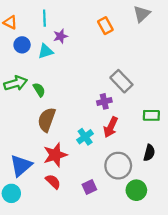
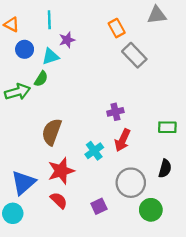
gray triangle: (142, 14) -> (157, 15), turned 36
gray rectangle: (121, 81) -> (134, 55), moved
green semicircle: (39, 90) -> (41, 79), moved, turned 64

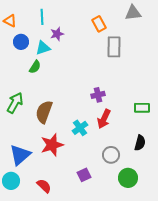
gray rectangle: (134, 55) -> (114, 47), turned 45
green arrow: (17, 92) -> (15, 103), moved, turned -45
gray circle: (131, 183) -> (111, 155), size x0.7
red semicircle: (59, 200) -> (44, 186), moved

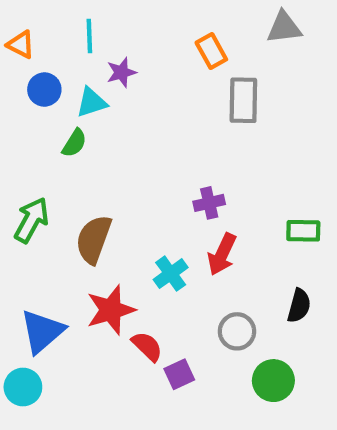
red semicircle: (44, 186) -> (147, 346), moved

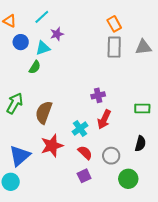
gray triangle: (284, 27) -> (143, 47), moved
cyan line: (89, 36) -> (42, 17), turned 49
orange rectangle: (211, 51) -> (114, 24), moved
red semicircle: (147, 346) -> (85, 153), moved

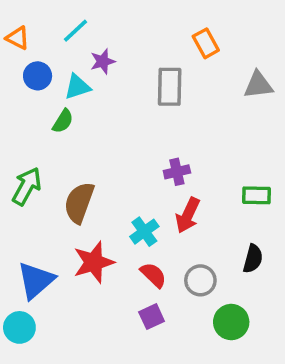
gray rectangle: (114, 47) -> (170, 87), moved

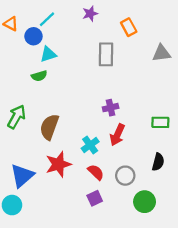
purple star: (103, 61) -> (90, 14), moved
blue circle: (38, 76) -> (33, 36), moved
green semicircle: (63, 121) -> (39, 76), turned 42

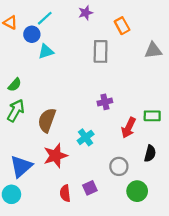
green semicircle: (39, 76) -> (15, 85), moved, turned -32
red arrow: (117, 135) -> (129, 128), moved
red semicircle: (96, 172) -> (65, 193), moved, turned -140

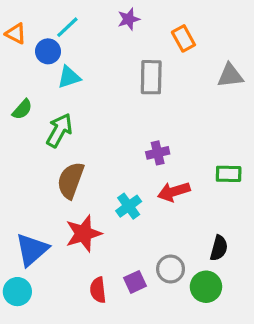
green semicircle: (15, 85) -> (22, 109), moved
green arrow: (16, 111) -> (59, 130), moved
red arrow: (129, 128) -> (174, 192), moved, turned 48
black semicircle: (150, 154) -> (219, 248), moved
gray circle: (119, 166) -> (171, 269), moved

